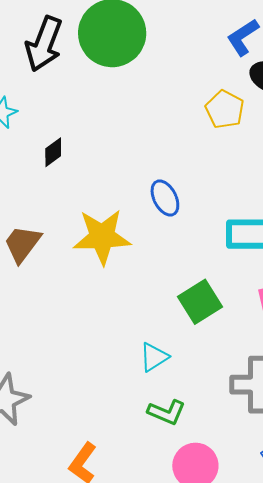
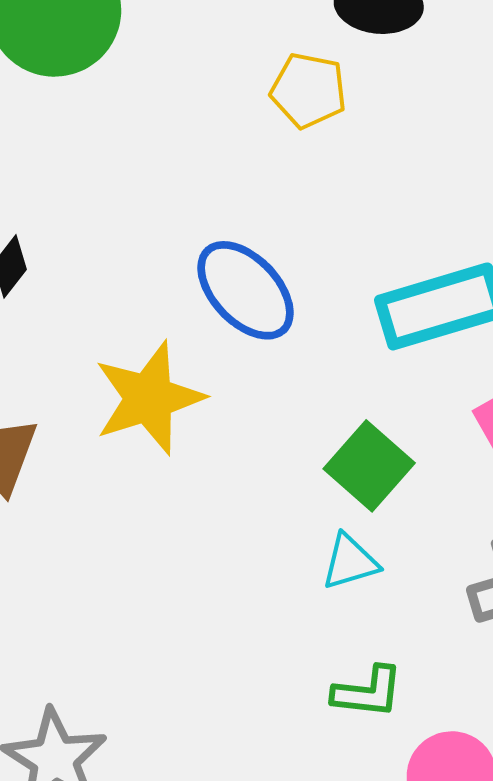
blue ellipse: (165, 198) -> (246, 290), size x1.5
cyan triangle: (154, 357) -> (350, 562), moved, turned 32

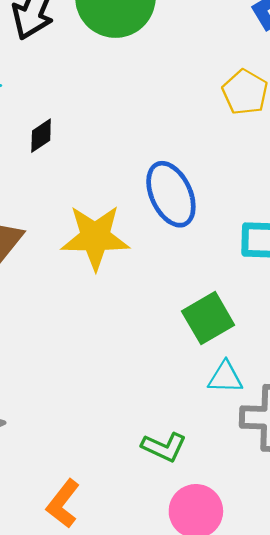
cyan triangle: (350, 562) -> (225, 377), moved

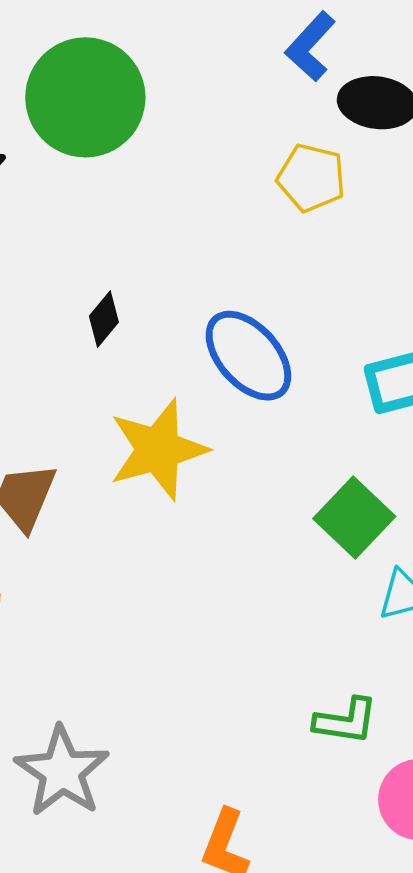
black diamond: (41, 136) -> (104, 319), moved

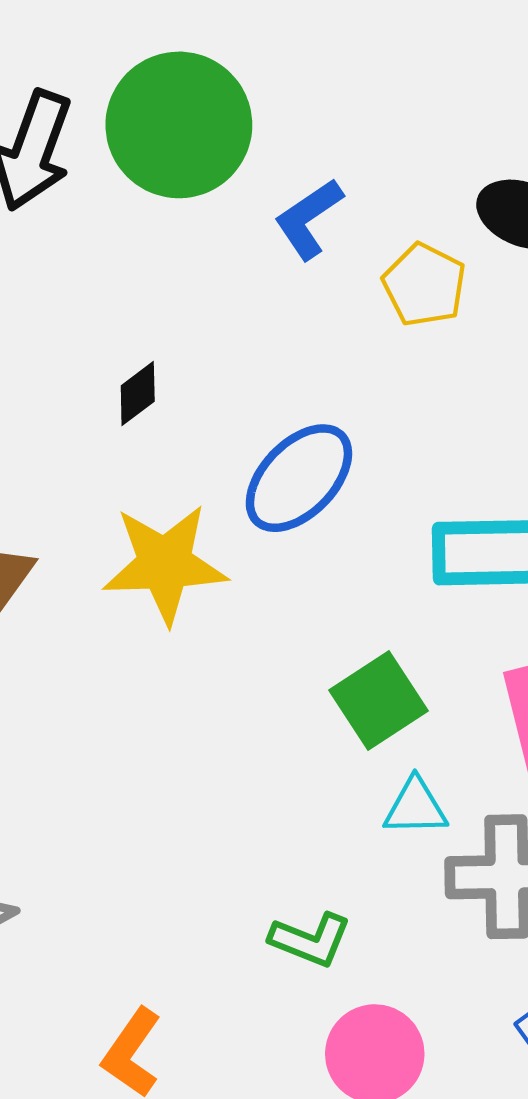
blue L-shape: (310, 46) -> (309, 219), moved
blue ellipse: (248, 356) -> (299, 478), turned 72

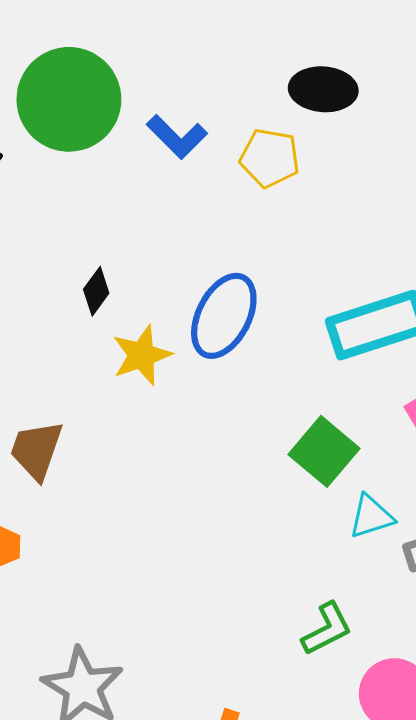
blue L-shape: (309, 219) -> (177, 137), turned -84
yellow star: (165, 564) -> (142, 355), moved, size x0.7
green L-shape: (310, 940) -> (327, 629), turned -32

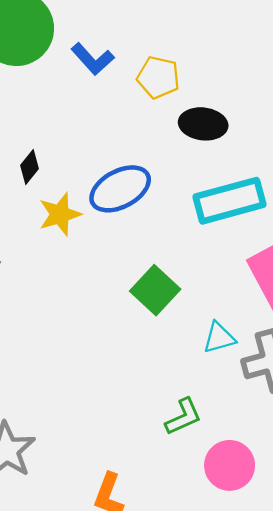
black ellipse: (323, 89) -> (203, 124), moved
blue ellipse: (224, 316) -> (120, 189), turned 32
green square: (324, 451) -> (155, 290), moved

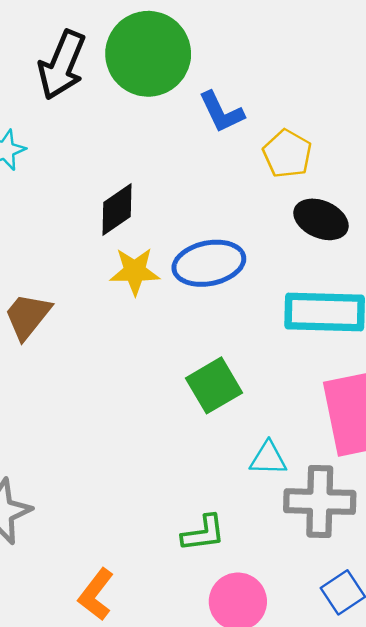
black diamond: (29, 167) -> (117, 210), size x1.4

